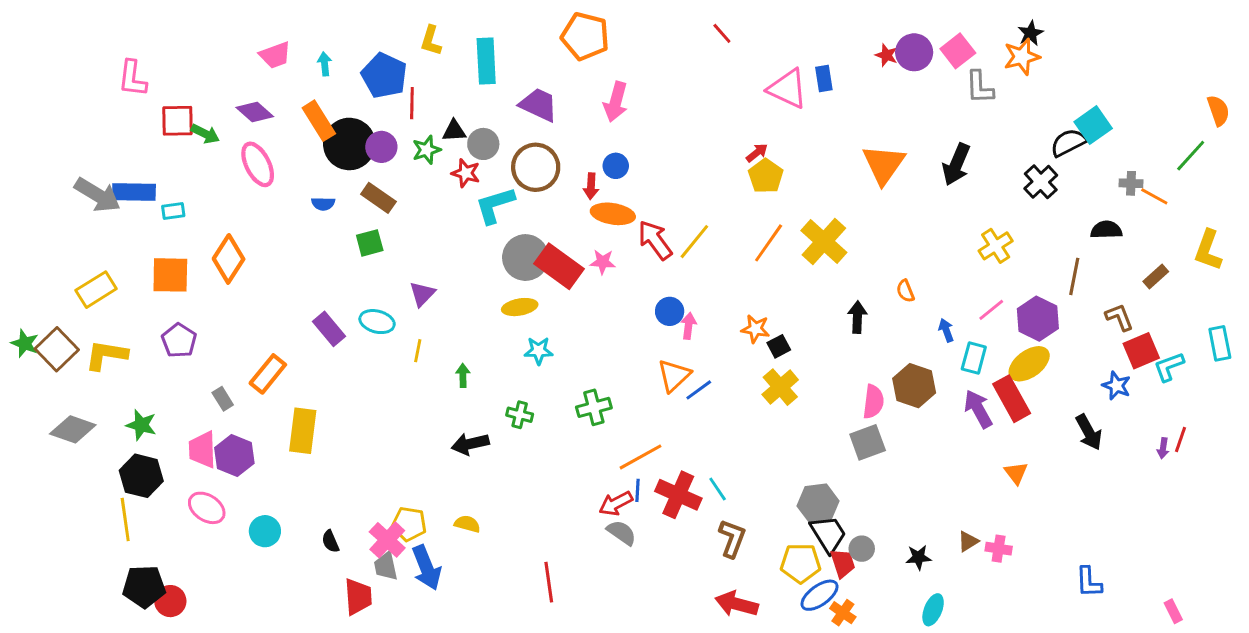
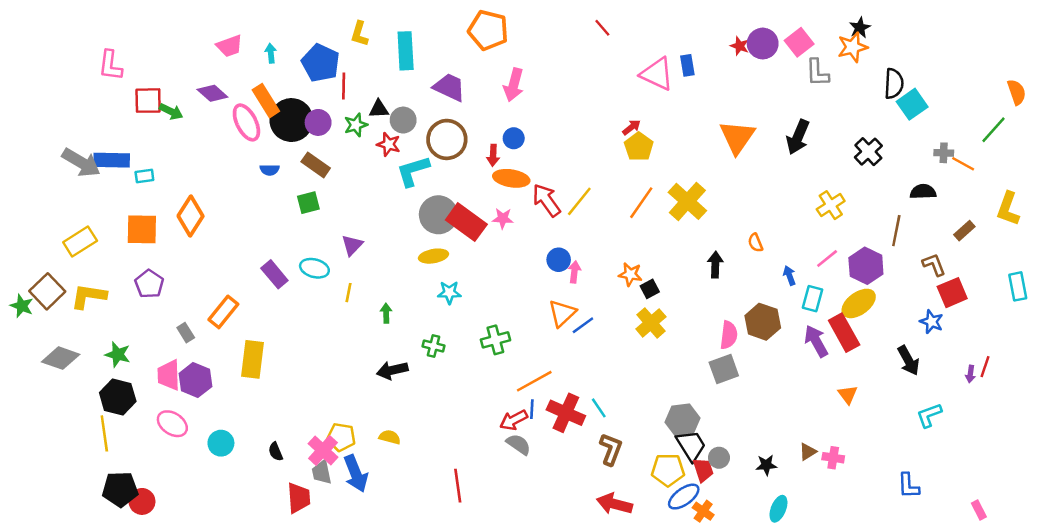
black semicircle: (1068, 143) -> (894, 84), moved, turned 120
pink ellipse: (258, 164) -> (246, 122), moved
green star: (25, 343) -> (22, 306), moved
cyan L-shape: (1169, 367) -> (929, 415), moved

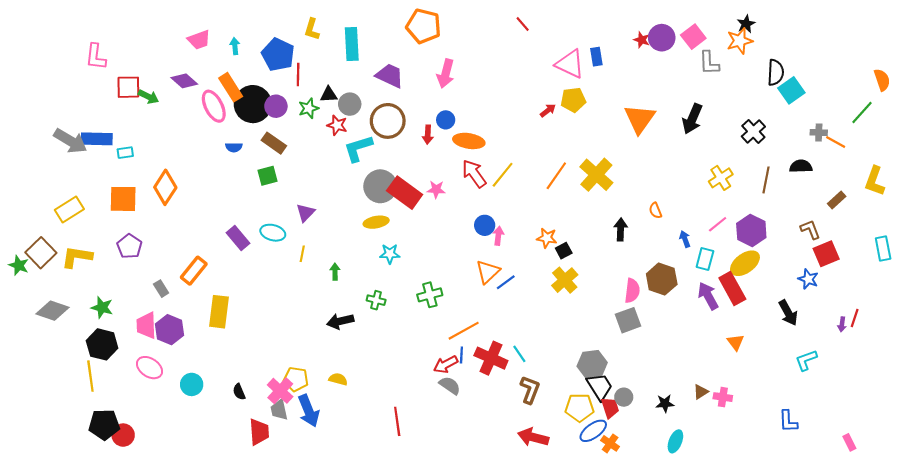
yellow pentagon: (639, 147) -> (573, 100), moved, turned 30
orange ellipse: (511, 178) -> (469, 141), moved
brown line: (896, 231) -> (766, 180), moved

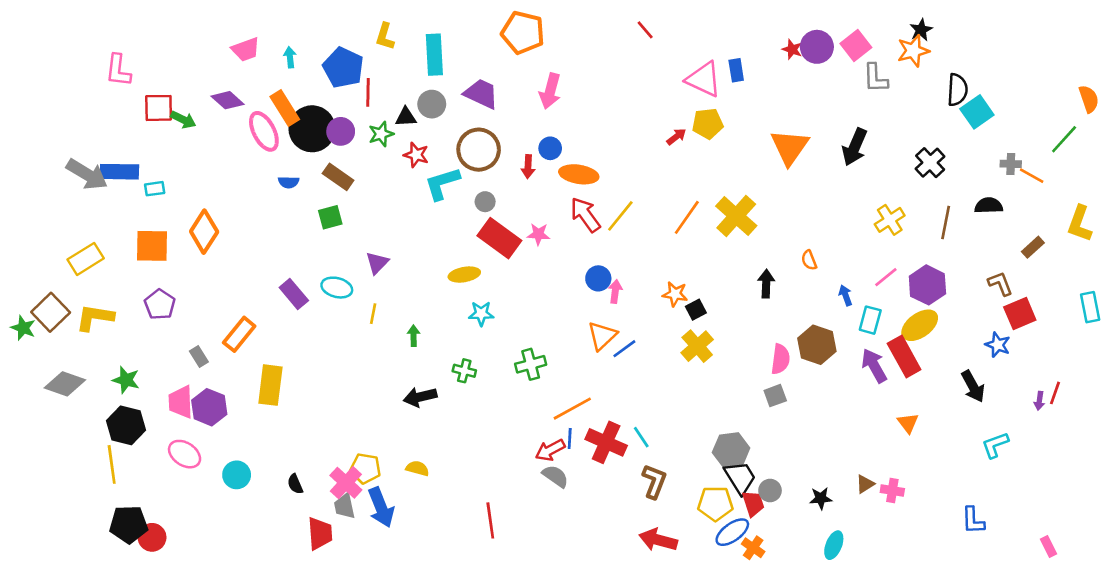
gray circle: (350, 104) -> (432, 104), moved
gray circle: (380, 186) -> (485, 202), moved, size x0.5
gray square: (628, 320) -> (775, 396), size x0.7

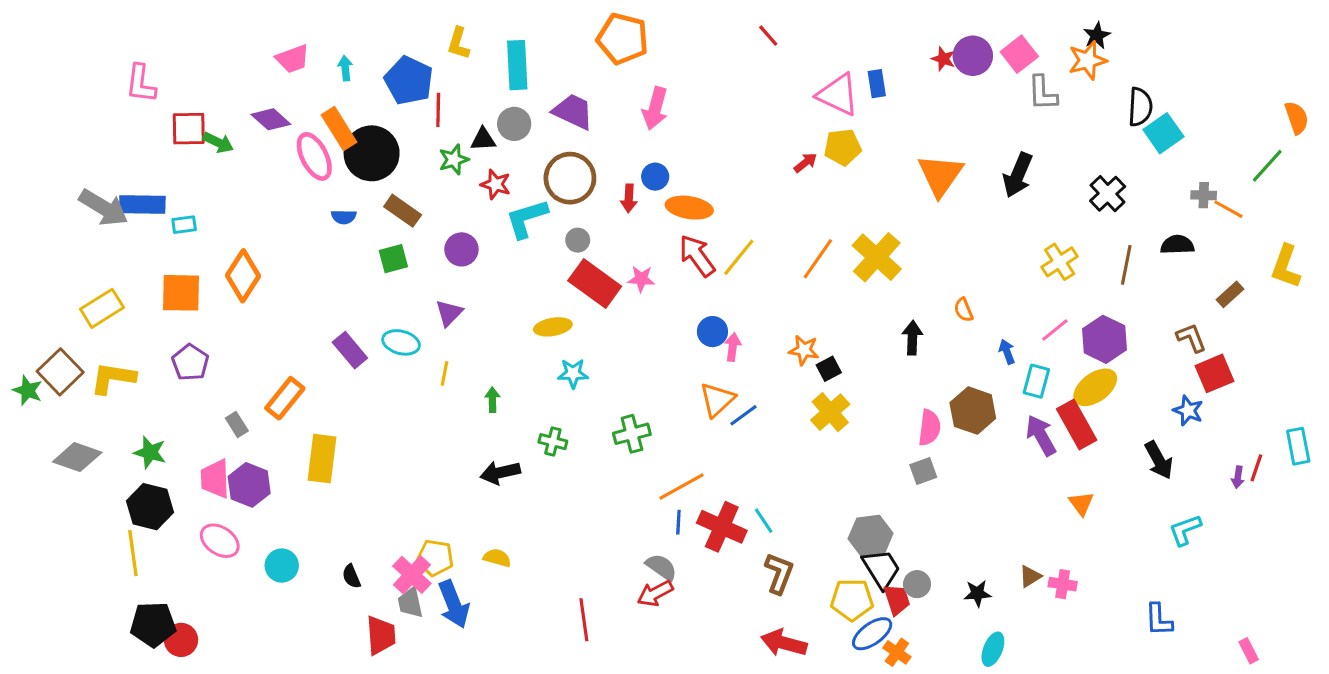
purple circle: (341, 131) -> (461, 249), moved
cyan rectangle: (1090, 307) -> (1298, 446), moved
red arrow: (550, 450) -> (655, 593), moved

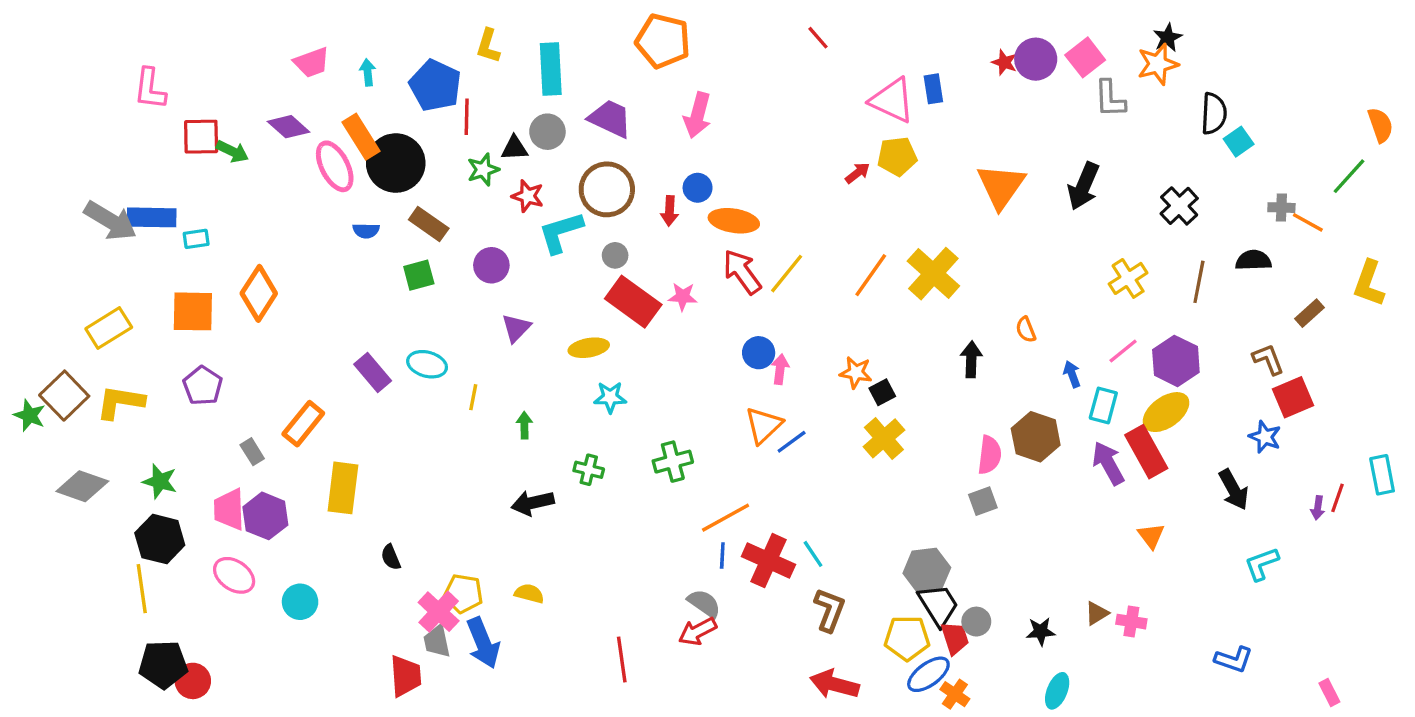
cyan square: (1163, 133) -> (1239, 142), size x0.7
purple triangle: (449, 313) -> (516, 328), moved
black semicircle: (351, 576) -> (391, 557), moved
blue L-shape: (1159, 620) -> (1234, 659), turned -69

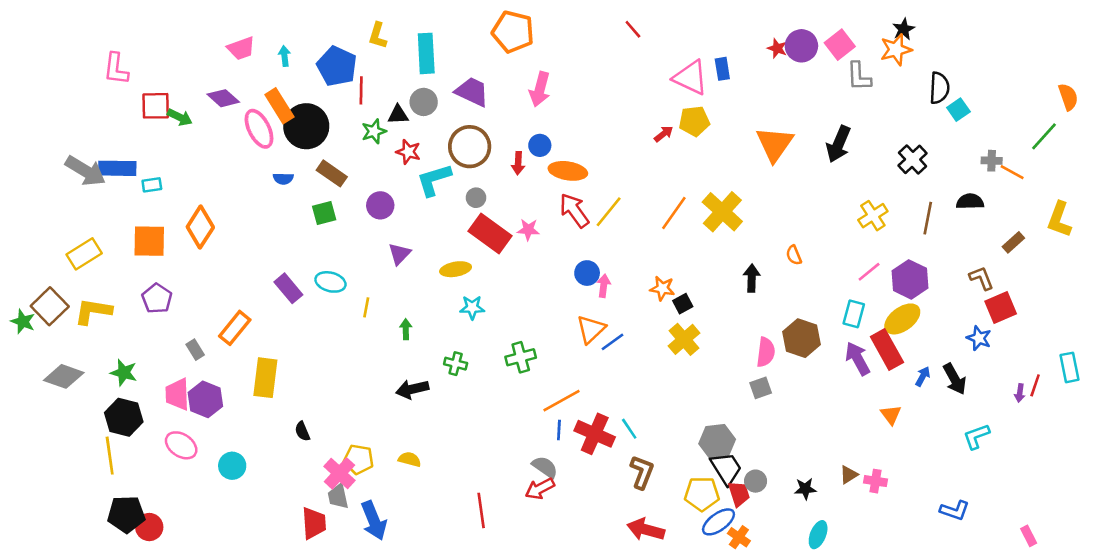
blue arrow: (1072, 374) -> (923, 376), moved, turned 48
blue arrow: (483, 643) -> (374, 521), moved

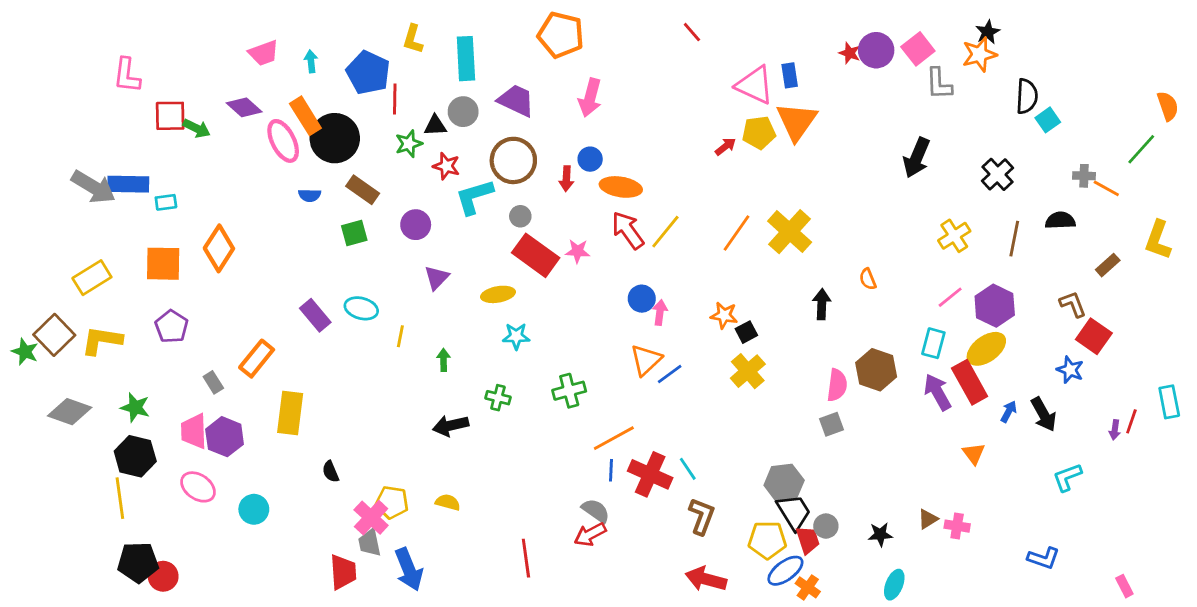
orange triangle: (775, 144) -> (797, 121), moved
red square: (1001, 307) -> (1094, 336), turned -32

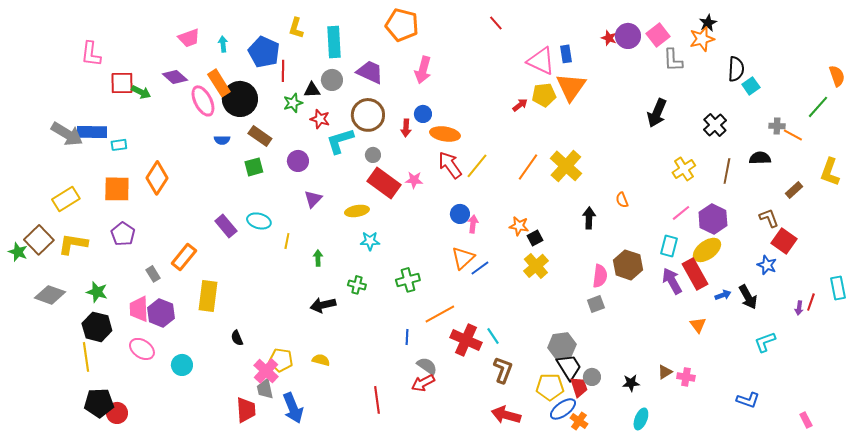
blue arrow: (1009, 412) -> (723, 295), turned 42
blue line: (611, 470) -> (407, 337), moved

